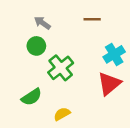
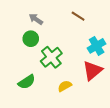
brown line: (92, 19) -> (78, 16), turned 32
yellow semicircle: (62, 114) -> (65, 86), moved

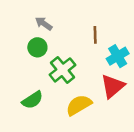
brown line: (78, 16) -> (95, 35), moved, turned 56
yellow semicircle: (65, 86) -> (79, 105), size x1.5

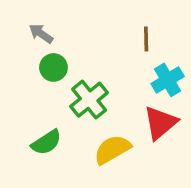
gray arrow: (44, 24) -> (41, 34), moved
brown line: (95, 35) -> (146, 39), moved

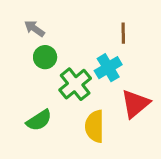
cyan cross: (168, 80) -> (108, 68), moved
yellow semicircle: (112, 149) -> (95, 126), turned -60

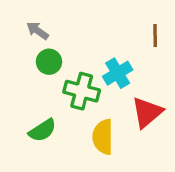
brown line: (123, 33) -> (155, 36), moved
green cross: (75, 84) -> (82, 91), turned -36

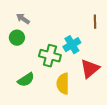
green circle: (49, 62) -> (17, 38), moved

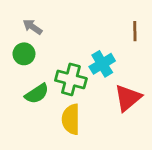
green semicircle: (26, 80) -> (37, 94), moved
yellow semicircle: (63, 84) -> (71, 119), moved

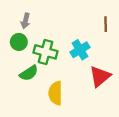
gray arrow: (33, 27) -> (25, 21), turned -112
green cross: (71, 79) -> (46, 52), moved

